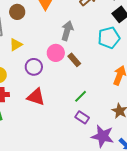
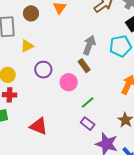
gray arrow: (67, 31) -> (89, 45), moved
pink circle: (56, 53) -> (69, 82), moved
red triangle: (36, 97) -> (39, 126), moved

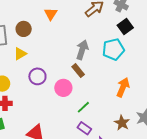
brown circle: (31, 13) -> (24, 29), moved

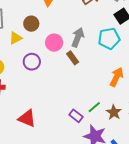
brown circle: (24, 29) -> (31, 24), moved
pink circle: (63, 88) -> (54, 43), moved
green line: (83, 107) -> (94, 107), moved

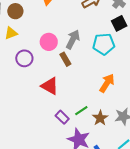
brown circle: (31, 24) -> (15, 11), moved
red triangle: (27, 118) -> (50, 86), moved

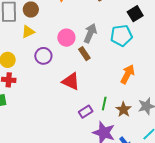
green line: (81, 111) -> (104, 104), turned -40
purple rectangle: (62, 117) -> (86, 112), turned -72

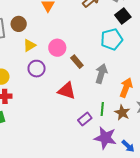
yellow triangle: (28, 32) -> (29, 45), moved
gray arrow: (90, 33) -> (101, 74), moved
orange arrow: (128, 74) -> (126, 88), moved

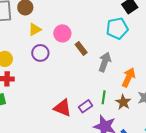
red triangle: (67, 91) -> (63, 108), moved

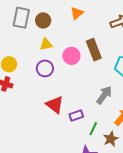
brown rectangle: (81, 48) -> (94, 50), moved, size x1.5
purple rectangle: (85, 106) -> (76, 116), moved
red triangle: (63, 108) -> (55, 105), moved

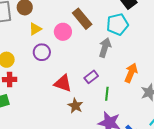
gray arrow: (104, 95) -> (105, 48), moved
purple rectangle: (76, 116) -> (91, 77), moved
brown star: (111, 139) -> (75, 106), moved

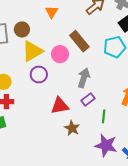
yellow triangle: (35, 29) -> (32, 51), size x1.6
gray arrow: (105, 48) -> (84, 78), moved
red triangle: (63, 83) -> (60, 106), turned -30

